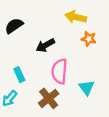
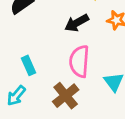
black arrow: (45, 45) -> (77, 23), moved

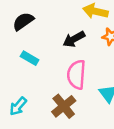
cyan rectangle: (29, 65) -> (30, 58), moved, turned -36

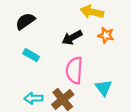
cyan arrow: (18, 106) -> (33, 98), moved, turned 48

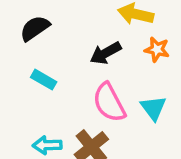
pink semicircle: (74, 70) -> (109, 103), turned -32
cyan triangle: (104, 88) -> (153, 108), moved

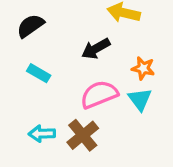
orange star: (157, 49) -> (143, 68), moved
pink semicircle: (109, 103) -> (99, 94), turned 96

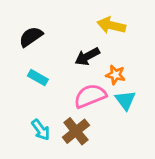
orange star: (143, 68) -> (115, 75), moved
cyan arrow: (42, 134) -> (41, 130), turned -125

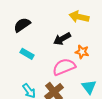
cyan triangle: (125, 100) -> (89, 87), moved

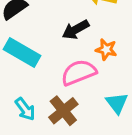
cyan rectangle: (27, 54) -> (22, 53), size x1.6

